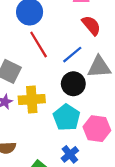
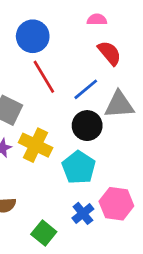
yellow cross: (32, 99) -> (36, 145), turned 30
pink hexagon: (97, 129) -> (116, 204), moved

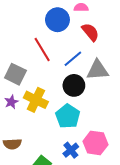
blue circle: (33, 36) -> (57, 20), moved

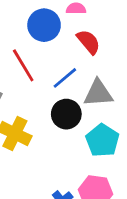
cyan pentagon: (68, 116) -> (102, 140), moved

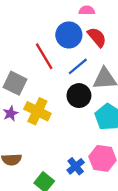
blue circle: (44, 25) -> (69, 35), moved

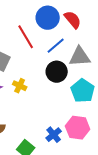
yellow cross: (37, 111) -> (20, 86), size x0.6

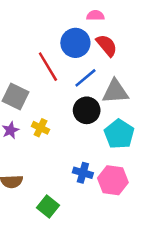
blue cross: (54, 135) -> (83, 173), moved, turned -35

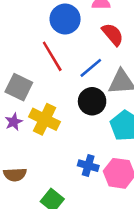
blue circle: (75, 43) -> (65, 19), moved
yellow cross: (40, 128) -> (45, 119), size x1.6

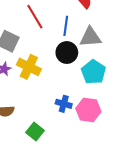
blue line: (91, 68) -> (66, 26), turned -42

